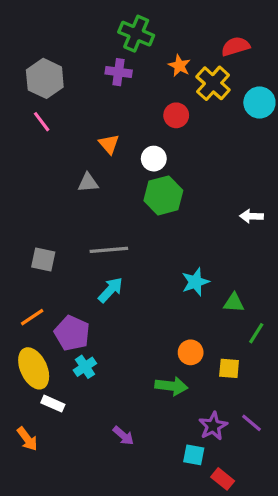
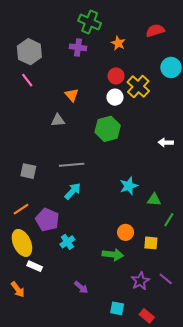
yellow cross: (213, 83) -> (138, 87), moved
white circle: (154, 159) -> (115, 97), moved
cyan cross: (85, 367) -> (67, 242), moved
cyan square: (194, 455) -> (117, 308), moved

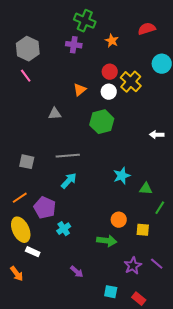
orange triangle: (72, 95) -> (80, 90), moved, turned 32

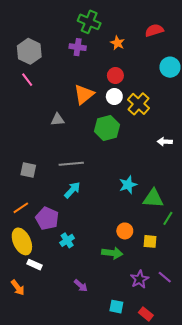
yellow cross: (131, 82) -> (138, 104), moved
orange triangle: (80, 90) -> (84, 94), size x1.5
green triangle: (146, 189) -> (153, 198), size x1.5

